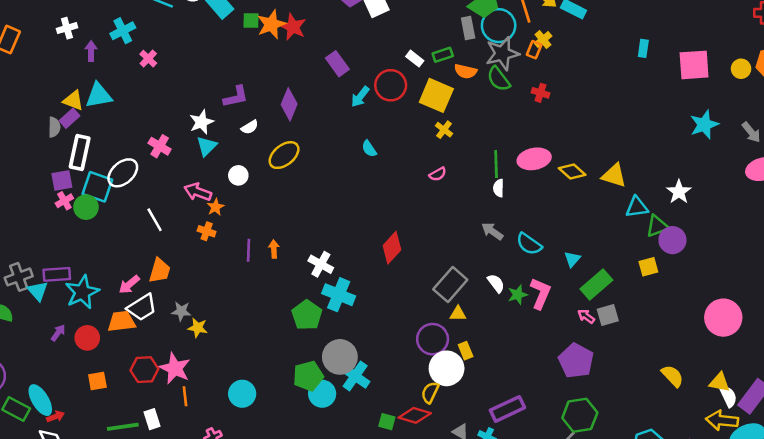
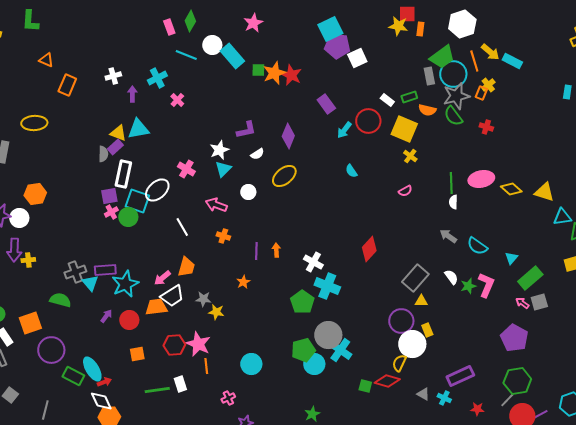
orange star: (215, 207) -> (243, 282), moved

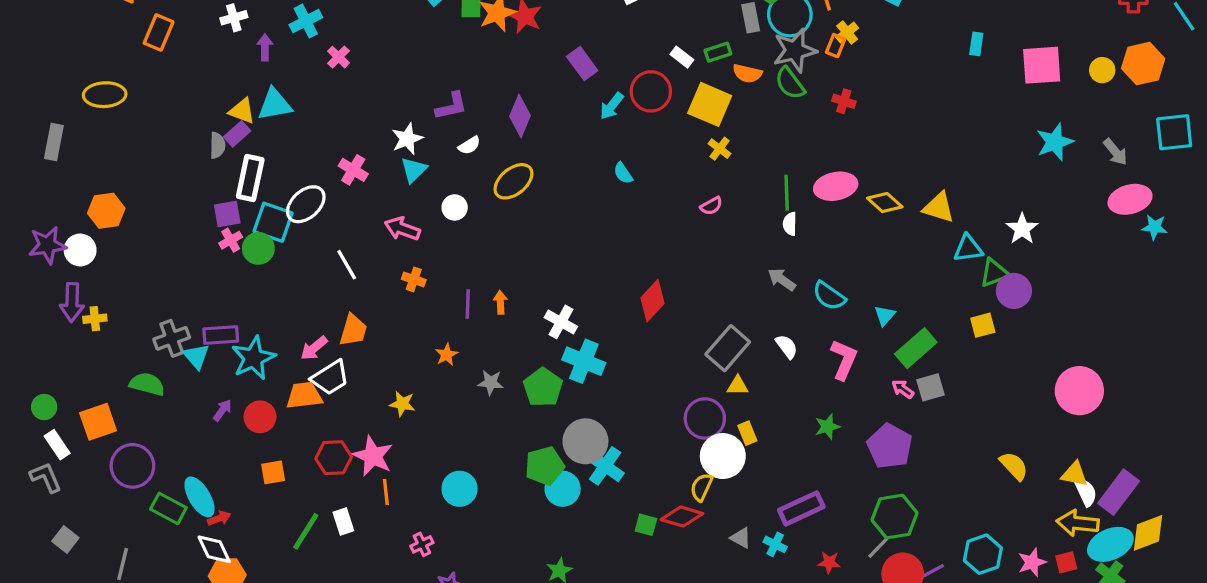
green star: (468, 286) -> (827, 427), moved
gray star: (203, 299) -> (491, 382), moved
green line: (157, 390) -> (306, 531), turned -50

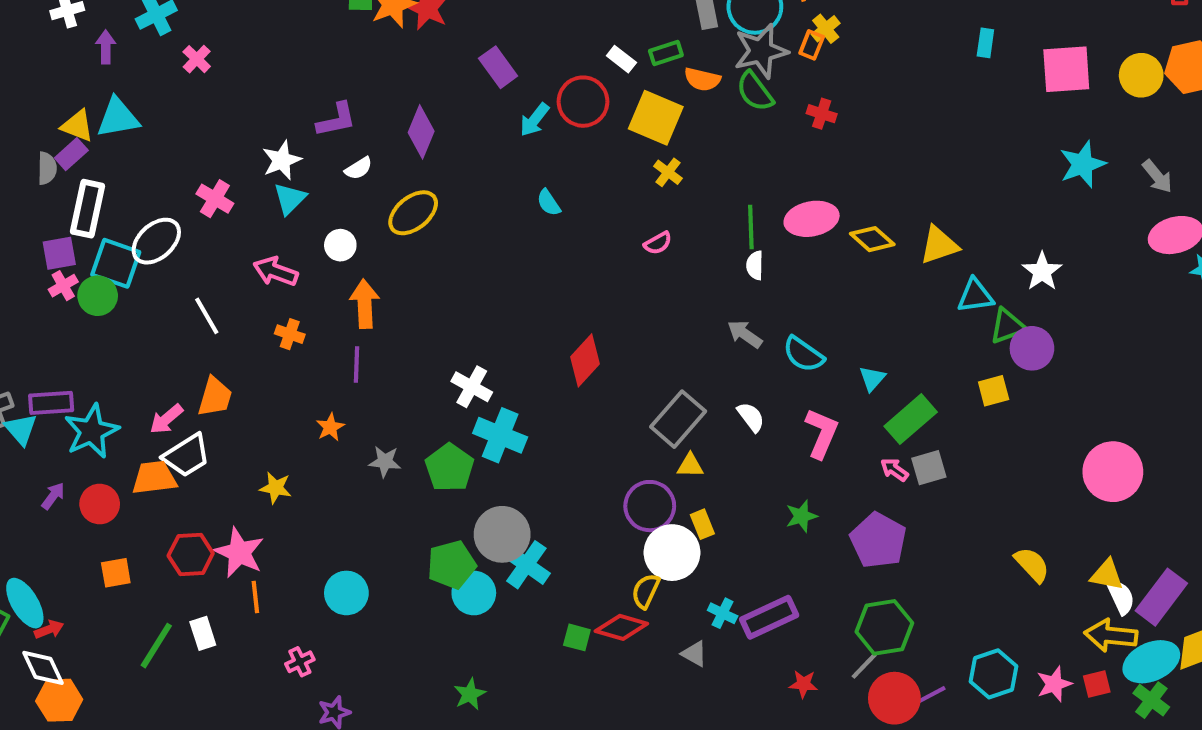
yellow circle: (1102, 70) -> (1141, 75), size x1.4
yellow triangle: (939, 207) -> (939, 245), turned -36
orange arrow: (500, 302) -> (365, 304), moved, size x1.6
cyan cross: (775, 544) -> (723, 613), moved

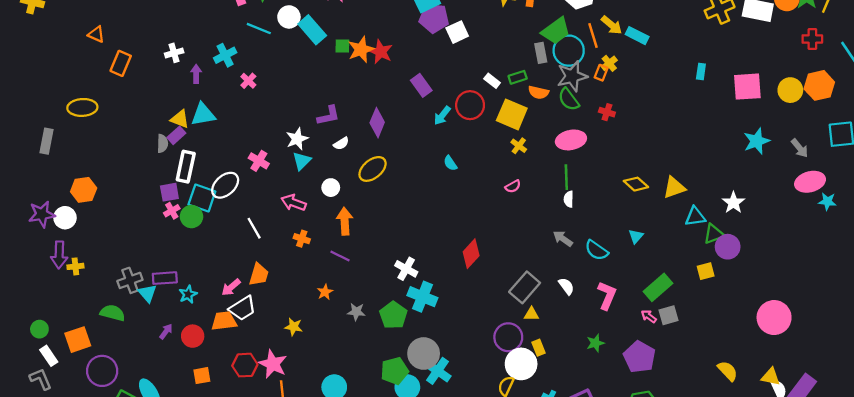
pink ellipse: (812, 219) -> (571, 140), moved
purple line: (356, 364) -> (340, 256), turned -66
cyan triangle: (872, 379) -> (636, 236), moved
cyan star: (92, 431) -> (188, 294), size x0.6

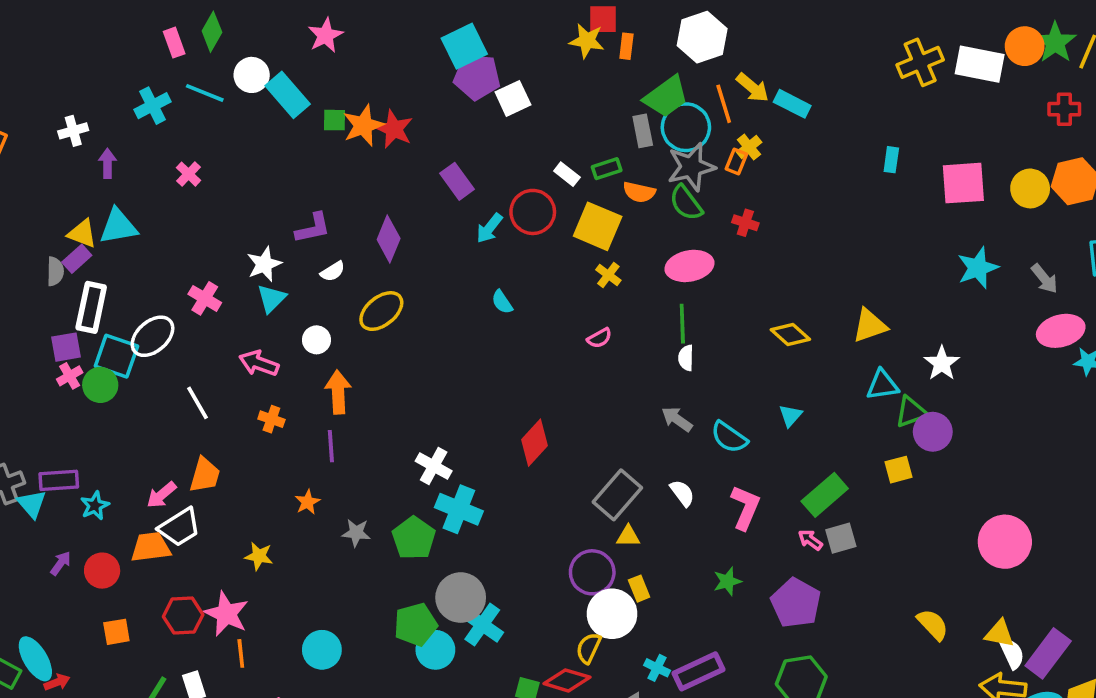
cyan cross: (225, 55) -> (152, 106), moved
yellow triangle: (674, 188) -> (870, 325), moved
purple line: (340, 256) -> (331, 446), turned 60

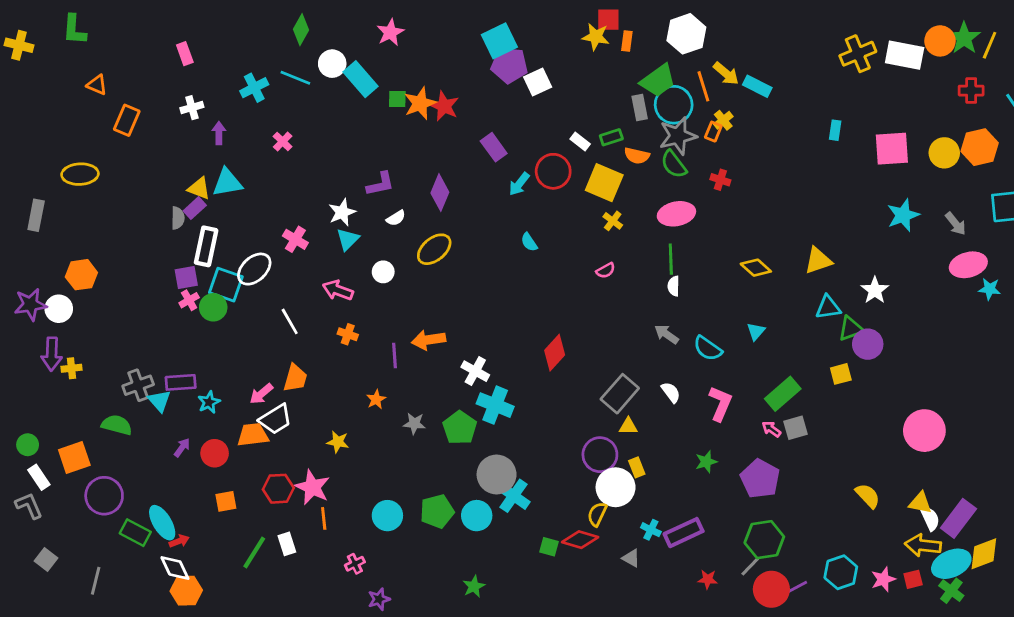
pink rectangle: (174, 43) -> (185, 54), moved
orange arrow: (338, 392) -> (429, 340), moved, turned -96
green pentagon: (416, 625) -> (437, 511), moved

